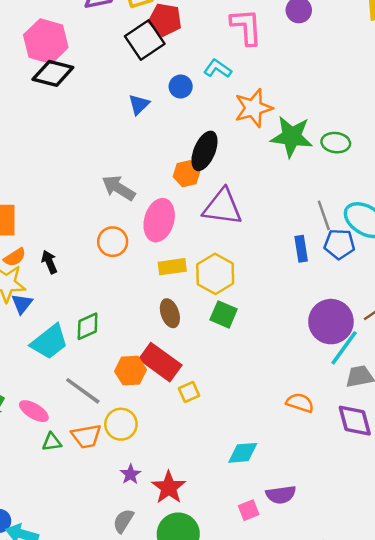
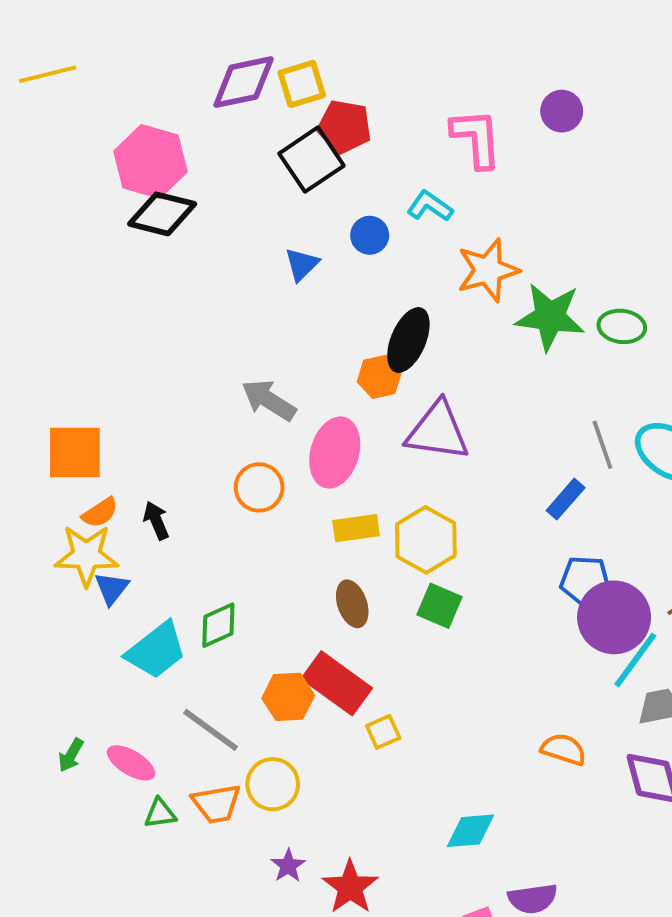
blue pentagon: (339, 244) -> (585, 581), moved
blue rectangle: (301, 249) -> (566, 499), turned 50

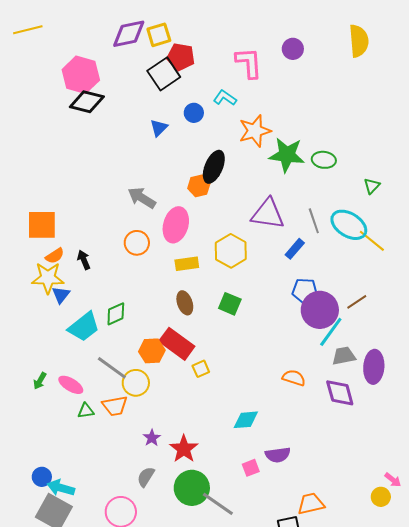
purple triangle: (438, 431) -> (268, 214), moved
yellow hexagon: (426, 540) -> (231, 251), moved
yellow circle: (273, 784) -> (136, 383), moved

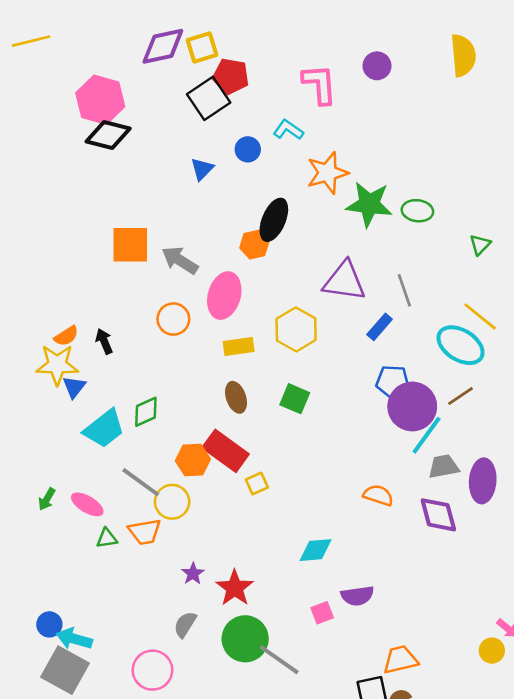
orange square: (42, 225) -> (130, 245), moved
cyan ellipse: (349, 225) -> (461, 345), moved

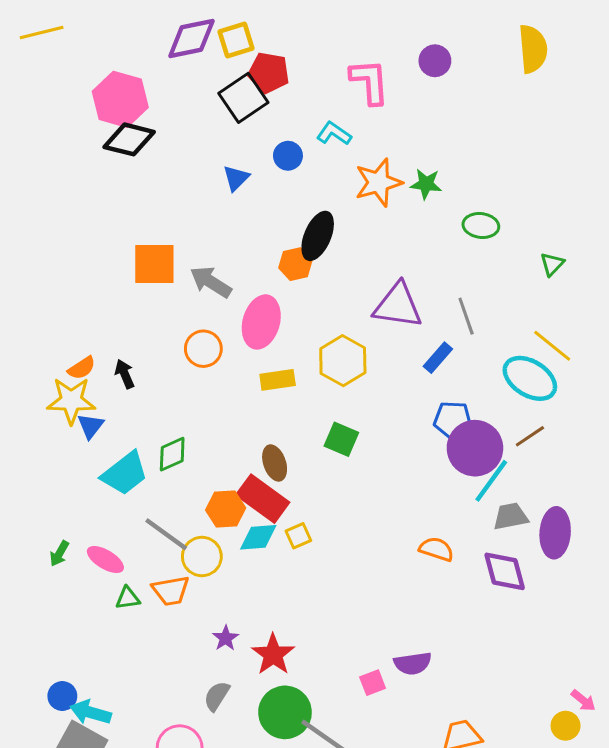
green star: (369, 204) -> (426, 184), moved, size x0.6
brown ellipse: (236, 397) -> (275, 463), moved
cyan diamond: (316, 550) -> (258, 537), moved

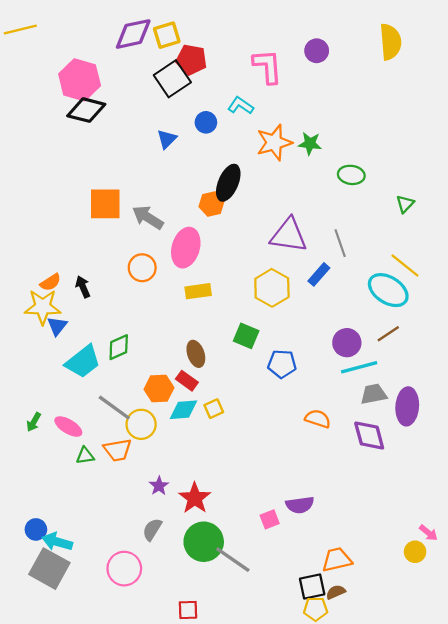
yellow hexagon: (343, 361) -> (272, 288), moved
blue pentagon: (453, 420) -> (282, 364), moved
purple circle: (475, 448) -> (347, 343), size x0.7
cyan line: (491, 481) -> (359, 367), turned 39
red rectangle: (263, 499) -> (187, 381), size x0.6

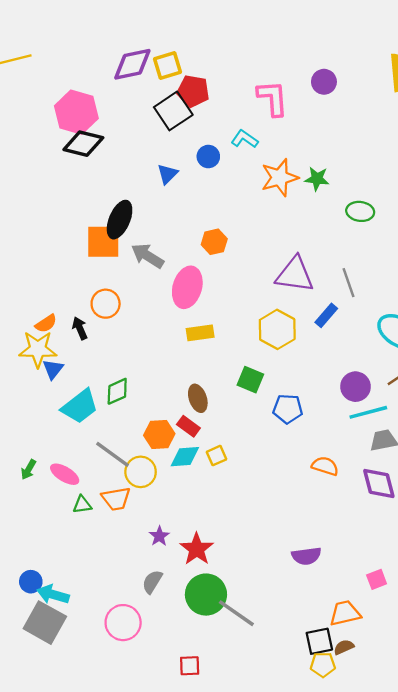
black ellipse: (228, 183) -> (120, 220), moved
orange circle: (142, 268) -> (106, 304), moved
pink square: (270, 519) -> (377, 579), moved

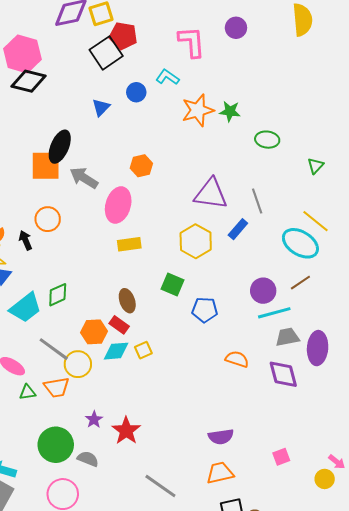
gray semicircle: (152, 582) -> (88, 459), turned 80
green circle: (206, 595) -> (56, 445), moved
orange trapezoid: (345, 613) -> (220, 473), moved

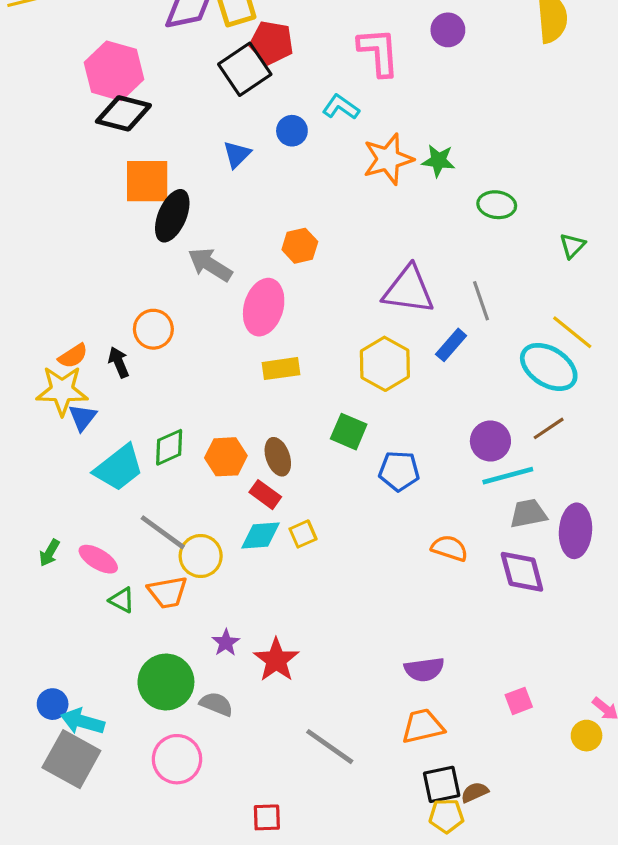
orange square: (46, 166) -> (147, 181), moved
orange hexagon: (94, 332) -> (226, 457), moved
green triangle: (28, 392) -> (122, 600), turned 36

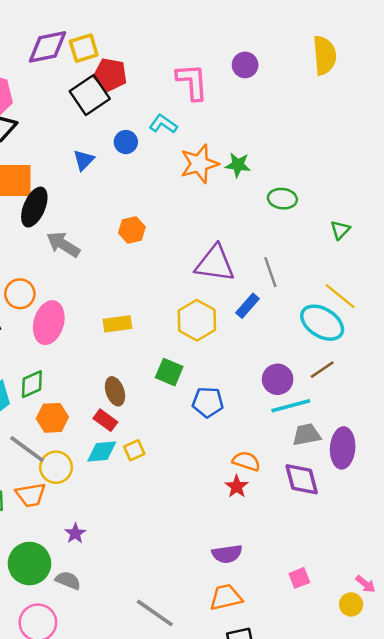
pink ellipse: (264, 307) -> (49, 323), moved
orange hexagon: (226, 457) -> (52, 418), moved
red star: (276, 660) -> (237, 486), moved, size x0.7

